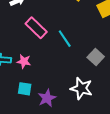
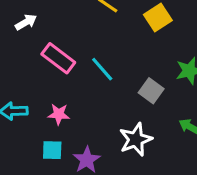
pink star: (24, 61) -> (59, 114), moved
white star: (81, 88) -> (136, 139), turned -30

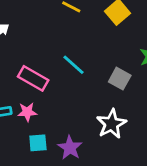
pink rectangle: (58, 58) -> (33, 78), moved
pink star: (59, 114) -> (27, 112), moved

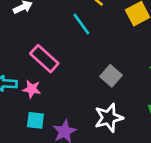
cyan line: (73, 65) -> (81, 24), moved
gray square: (120, 79) -> (111, 76), moved

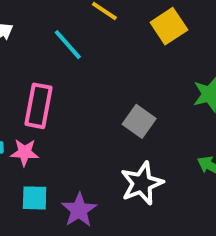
cyan line: (81, 24) -> (68, 45), moved
pink rectangle: (44, 59) -> (38, 106), turned 64

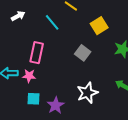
yellow square: (169, 26) -> (99, 26), moved
gray square: (139, 121) -> (83, 53), moved

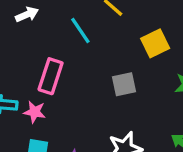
gray square: (83, 53) -> (124, 84), turned 35

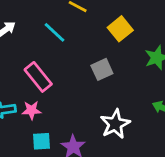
pink rectangle: (51, 76) -> (38, 77), turned -44

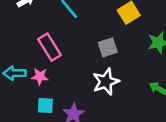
white star: (115, 124) -> (106, 82), moved

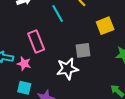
white star: (106, 82) -> (67, 69), moved

